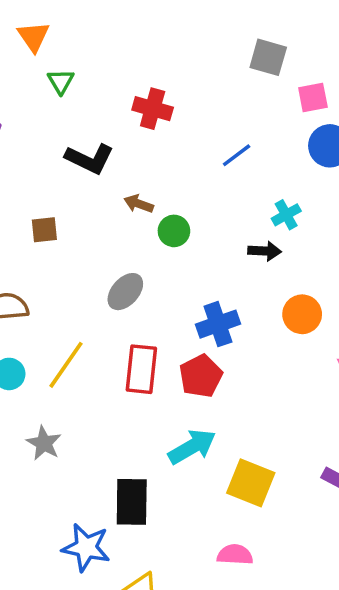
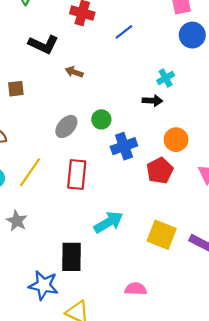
blue line: (237, 155) -> (124, 32), moved
green circle: (174, 231) -> (101, 119), moved
red pentagon: (201, 376) -> (160, 171), moved
yellow square: (251, 483) -> (162, 235), moved

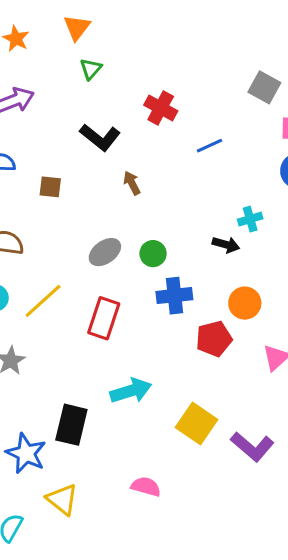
brown arrow: (74, 72) -> (132, 183), turned 30

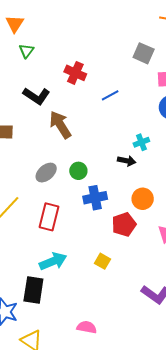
brown arrow: (132, 183) -> (60, 125), size x1.8
cyan arrow: (131, 391) -> (53, 261), moved
yellow square: (197, 424) -> (103, 261), moved, size x0.6

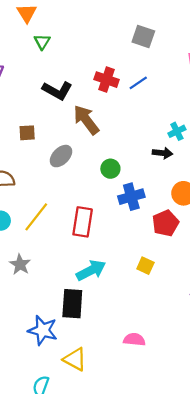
gray square: (144, 53) -> (143, 36), moved
red cross: (75, 73) -> (107, 80), moved
gray ellipse: (46, 173) -> (61, 156), moved

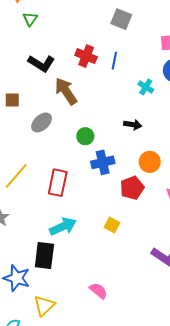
blue line: (138, 83) -> (114, 61), turned -48
cyan cross: (177, 131) -> (146, 87), moved, turned -35
pink semicircle: (134, 340) -> (98, 291), turned 30
yellow triangle: (75, 359) -> (44, 306), turned 45

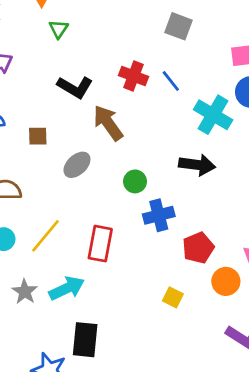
blue line: (114, 61) -> (171, 81), turned -48
cyan cross: (146, 87) -> (213, 115), size x1.8
black arrow: (133, 125) -> (197, 165), size x1.5
orange circle: (150, 162) -> (226, 281), moved
cyan arrow: (63, 227) -> (67, 288), moved

